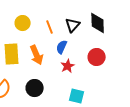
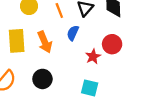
red star: (68, 66) -> (93, 57), moved

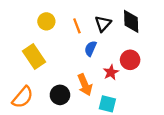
yellow rectangle: (17, 41) -> (34, 56), turned -30
orange arrow: (45, 42) -> (85, 85), moved

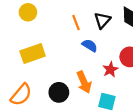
yellow circle: (46, 21) -> (28, 12), moved
blue semicircle: (90, 49) -> (90, 45), turned 98
yellow rectangle: (34, 56) -> (33, 53), turned -75

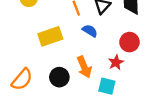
yellow rectangle: (33, 53) -> (50, 36), moved
red star: (110, 69) -> (116, 62), moved

